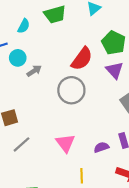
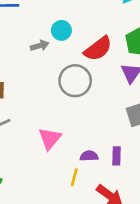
cyan circle: (18, 58) -> (61, 30), moved
yellow line: (82, 176) -> (74, 177), moved

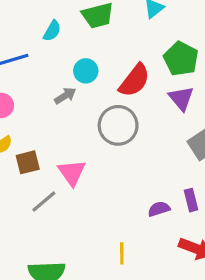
pink triangle: (50, 139) -> (72, 173), moved
yellow line: (74, 177) -> (122, 253), moved

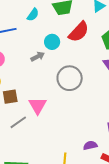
red semicircle: (135, 80) -> (79, 32), moved
purple semicircle: (159, 209) -> (90, 145), moved

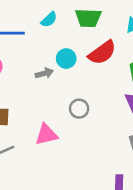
gray circle: (70, 78) -> (79, 109), size x0.6
pink triangle: (38, 106) -> (46, 135), moved, turned 36

